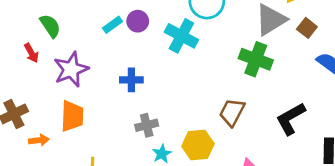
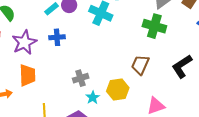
blue cross: (131, 80) -> (57, 37), moved

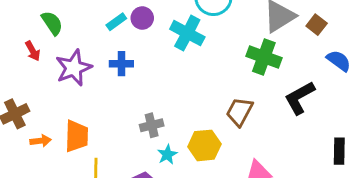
black L-shape: (182, 66) -> (300, 98), moved
orange trapezoid: (27, 75) -> (77, 136), moved

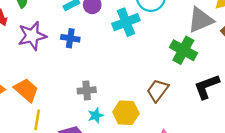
cyan cross: (187, 33) -> (126, 22), turned 32
orange trapezoid: (77, 136) -> (26, 90), turned -60

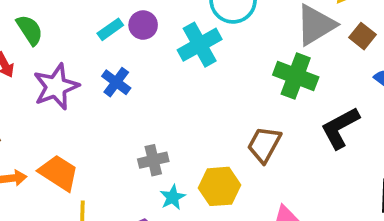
blue cross: (70, 38) -> (116, 82), turned 36

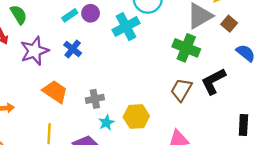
brown trapezoid: (264, 144) -> (181, 90), moved
orange trapezoid: (59, 173) -> (55, 92), moved

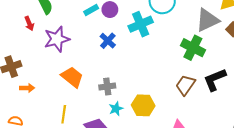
blue cross: (73, 49) -> (108, 41), moved

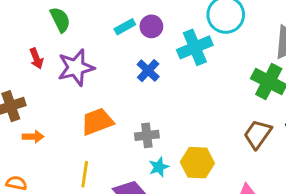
red arrow: (29, 24) -> (36, 58), moved
orange trapezoid: (72, 77) -> (97, 122), turned -60

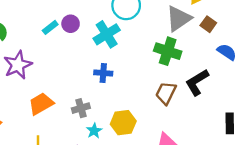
blue cross: (148, 71) -> (103, 73), moved, turned -30

